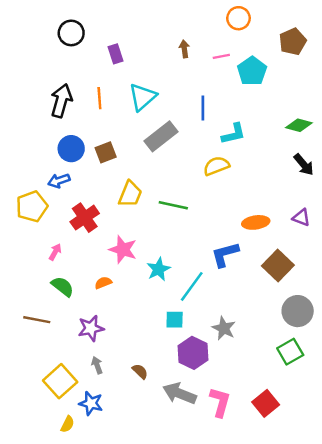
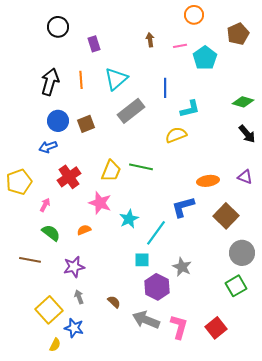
yellow trapezoid: (130, 194) -> (111, 171), moved
yellow pentagon: (32, 206) -> (19, 182), moved

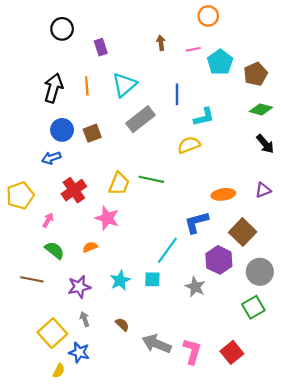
brown pentagon: (238, 34) -> (256, 74), moved
purple triangle: (245, 177) -> (263, 190), turned -42
cyan star: (129, 219) -> (120, 280), moved
purple hexagon: (157, 287) -> (219, 260), moved

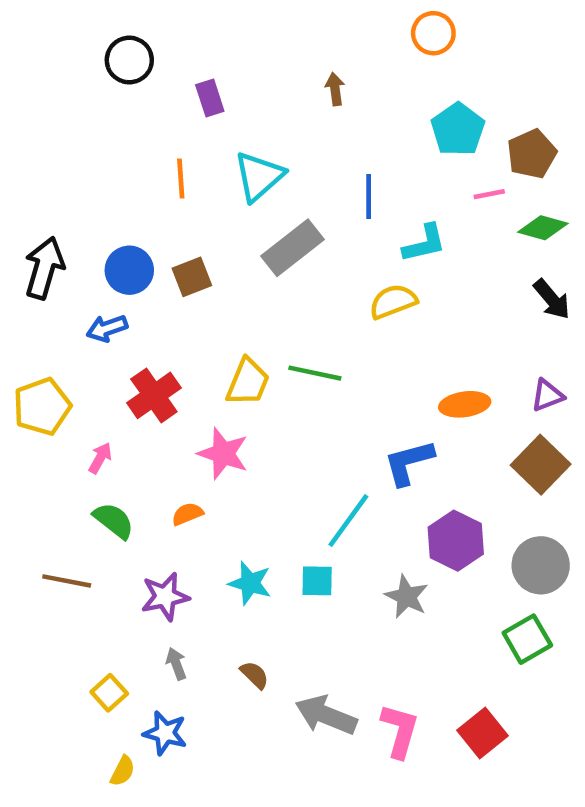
pink line: (193, 49) -> (489, 194), moved
black arrow: (53, 88) -> (44, 268), moved
brown square: (243, 232) -> (541, 465), moved
cyan star: (120, 280) -> (250, 583), turned -30
yellow square: (52, 333) -> (109, 693), size x0.6

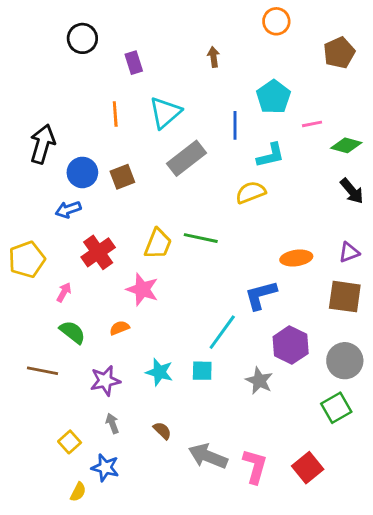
cyan pentagon: (458, 129) -> (273, 97), moved
brown pentagon: (532, 154) -> (339, 53), moved
black arrow: (44, 268) -> (42, 144), moved
brown square: (541, 465) -> (345, 297), turned -36

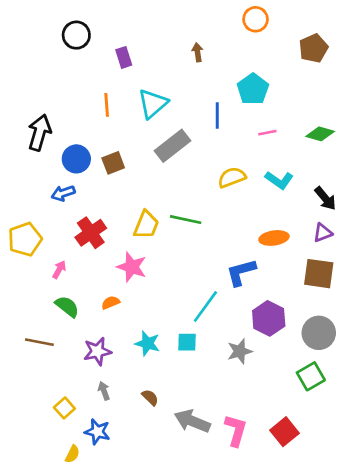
pink line: (312, 124) -> (267, 133), moved
cyan L-shape: (271, 155) -> (279, 180), moved, turned 48
black arrow: (352, 191) -> (325, 198), moved
gray star: (259, 381) -> (240, 351), turned 30

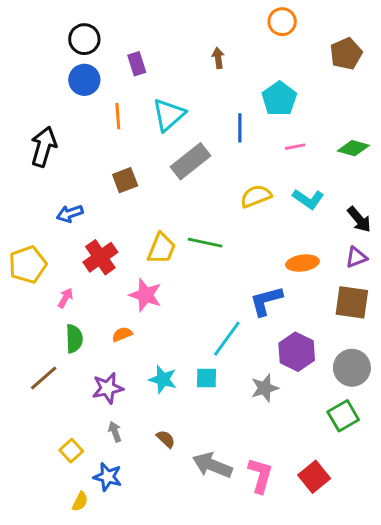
blue circle: (76, 159) -> (84, 80), moved
green semicircle: (67, 307) -> (74, 339), turned 50
brown line: (39, 342) -> (44, 378), turned -52

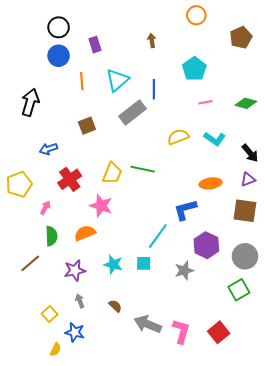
blue line: (240, 128) -> (154, 89), moved
orange semicircle: (122, 334) -> (85, 233), size x1.5

